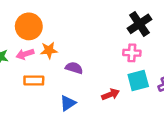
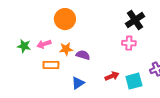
orange circle: (29, 26) -> (65, 19), moved
orange star: (49, 50) -> (66, 49), moved
cyan square: (138, 80) -> (134, 81), moved

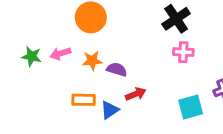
black cross: (135, 20) -> (176, 19), moved
orange rectangle: (51, 65) -> (84, 100), moved
red arrow: (112, 76) -> (136, 94), moved

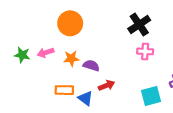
blue triangle: (110, 110) -> (85, 98), turned -49

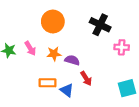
black cross: (139, 24) -> (100, 25), moved, turned -30
pink arrow: (46, 53) -> (30, 48), turned -104
red arrow: (106, 85) -> (86, 78), turned 80

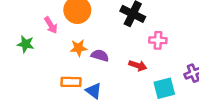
pink arrow: (30, 48) -> (51, 25), moved
red arrow: (86, 78) -> (138, 66), moved, turned -40

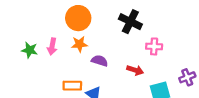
pink arrow: (51, 25) -> (52, 46), moved, turned 42
orange star: (79, 48) -> (79, 44), moved

